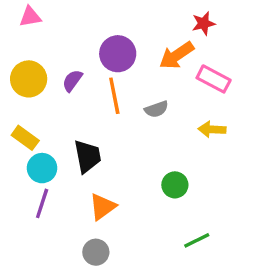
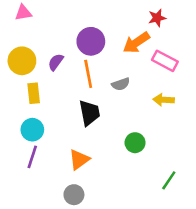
yellow rectangle: (25, 138) -> (34, 93), moved, turned 48
black trapezoid: (87, 156) -> (90, 113), moved
green line: (197, 240) -> (169, 180), moved, turned -30

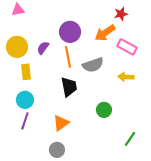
gray semicircle: (121, 84) -> (93, 65), size x1.5

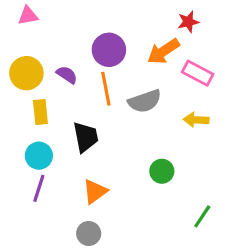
purple semicircle: (43, 48) -> (67, 75), turned 88
black trapezoid: (69, 87) -> (86, 137), moved

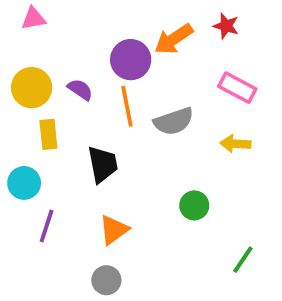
red star: (188, 22) -> (226, 26), turned 30
orange arrow: (163, 51) -> (174, 39), moved
cyan circle: (39, 156) -> (24, 183), moved

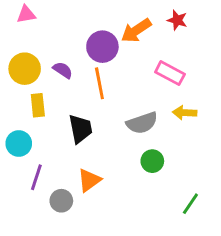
pink rectangle: (237, 88) -> (170, 73), moved
gray semicircle: (174, 121) -> (142, 123), moved
gray circle: (106, 280) -> (61, 201), moved

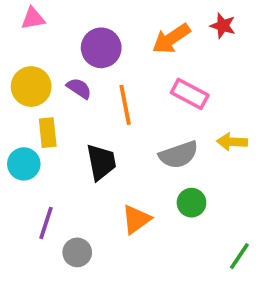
purple circle: (102, 47) -> (101, 48), moved
pink rectangle: (170, 73) -> (190, 94), moved
cyan circle: (19, 143) -> (24, 164), moved
orange triangle: (89, 180) -> (136, 219), moved

